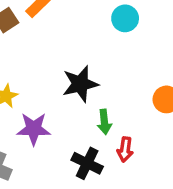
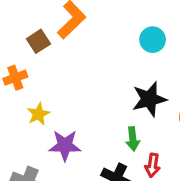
black star: (80, 84) -> (149, 99), moved

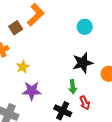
yellow star: (38, 114) -> (23, 67), moved
red arrow: (153, 165) -> (85, 103), turned -32

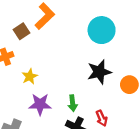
cyan circle: (85, 27) -> (102, 30), size x1.5
green arrow: (73, 87) -> (73, 103), moved

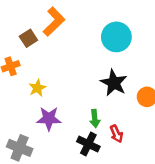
black star: (99, 72) -> (114, 83), turned -30
green arrow: (73, 103) -> (95, 119), moved

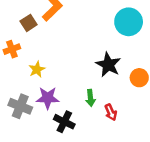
cyan circle: (116, 37) -> (129, 22), moved
black cross: (88, 144) -> (64, 122), moved
gray cross: (20, 148) -> (20, 106), moved

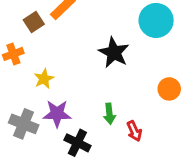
black star: (108, 65) -> (114, 53), moved

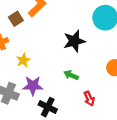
black star: (114, 53) -> (74, 41), turned 30
green arrow: (109, 114) -> (71, 75), moved, turned 120

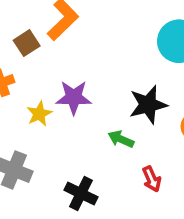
black star: (74, 41) -> (148, 105), moved
purple star: (33, 86) -> (74, 97), moved

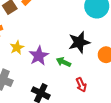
purple star: (74, 97) -> (39, 56), moved, turned -30

